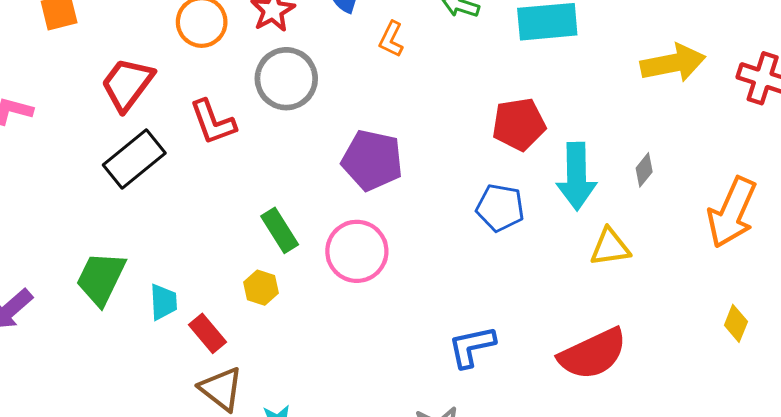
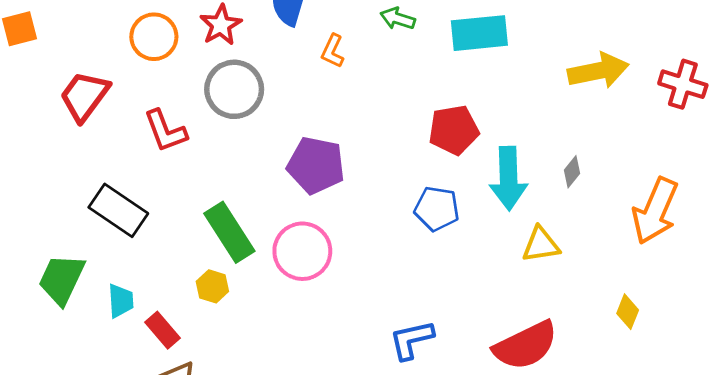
black rectangle: (134, 159) -> (118, 210), moved, turned 74
green rectangle: (280, 230) -> (229, 232), size x1.4
yellow diamond: (736, 323) -> (628, 312), moved

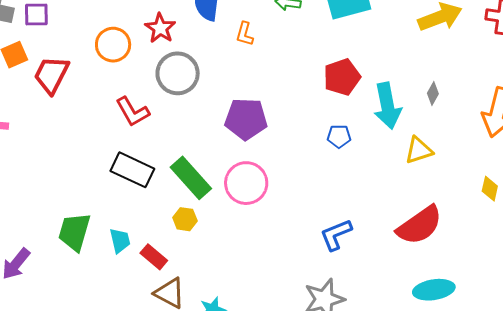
red trapezoid: (84, 96) -> (51, 75), moved
blue pentagon: (437, 209) -> (339, 136), size x0.7
black rectangle: (118, 210) -> (132, 170), moved

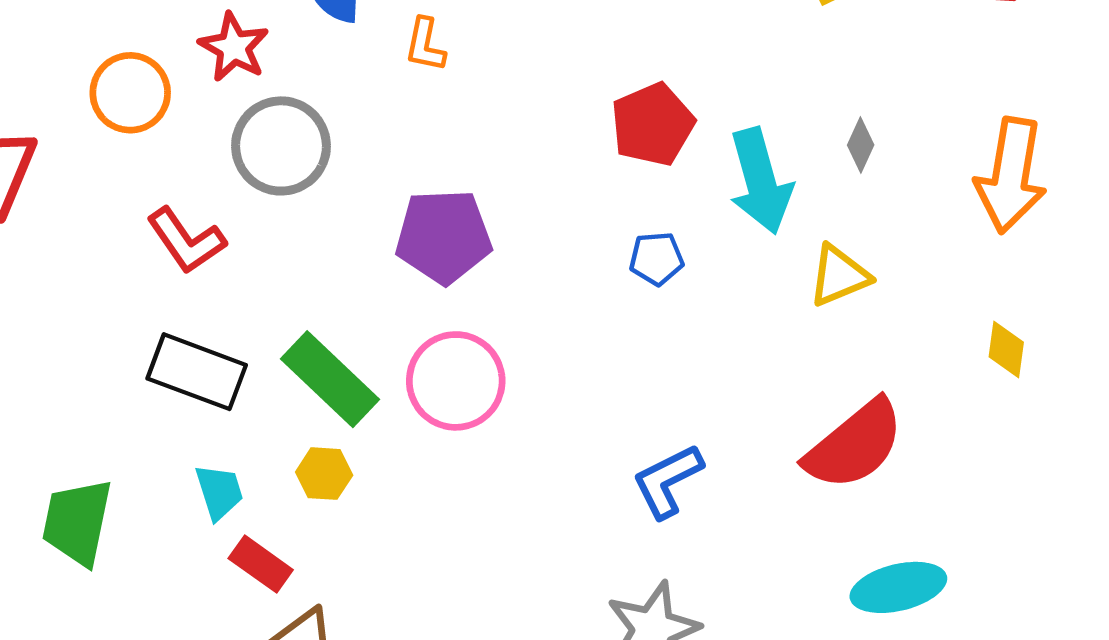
cyan trapezoid: (120, 241) -> (219, 492), moved

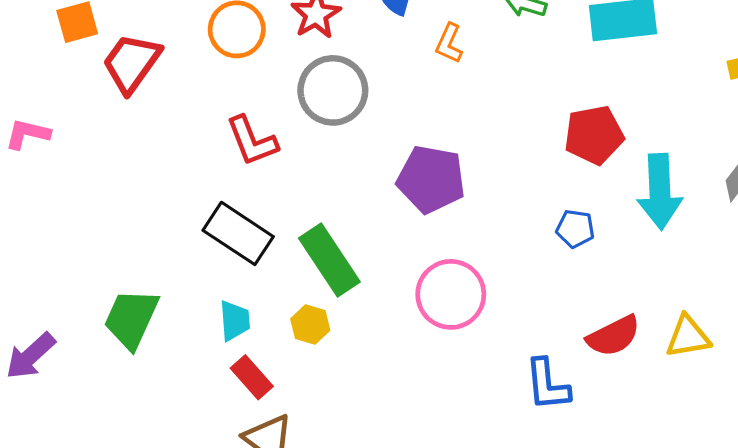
yellow triangle: (839, 276) -> (688, 337), moved
pink circle: (456, 381) -> (451, 294), moved
red semicircle: (854, 445) -> (613, 336), moved, size x0.7
blue L-shape: (667, 481) -> (547, 385), turned -82

